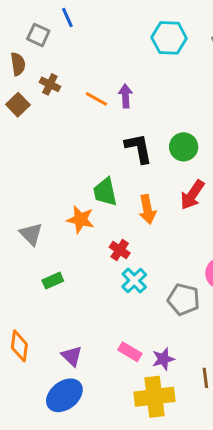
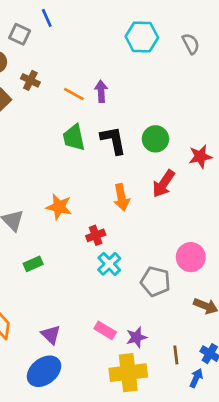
green trapezoid: (105, 192) -> (74, 138), moved
red cross: (120, 250) -> (96, 235), turned 36

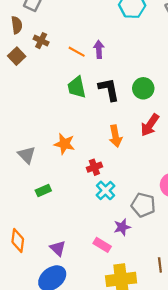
purple star: (136, 337) -> (122, 227), moved

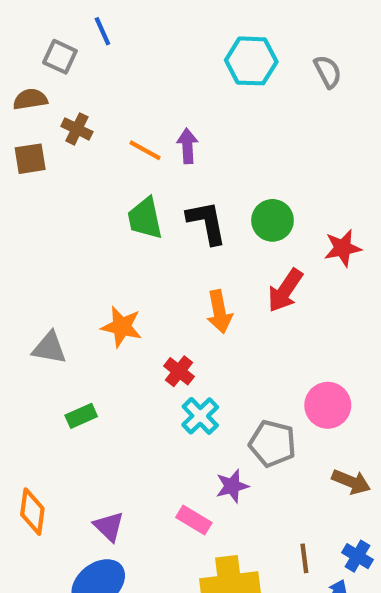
brown semicircle: (17, 25) -> (30, 99), turned -91
brown square: (17, 56) -> (30, 159), turned 35
gray triangle: (27, 155) -> (49, 348), turned -36
red cross: (94, 167) -> (179, 371), turned -32

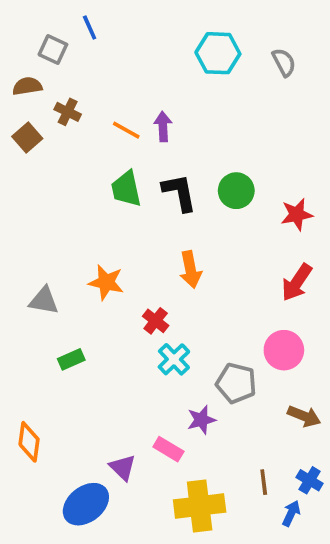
brown square: (30, 159) -> (27, 137), turned -32
red arrow: (285, 291) -> (297, 282), moved
purple triangle: (109, 526) -> (123, 467), moved

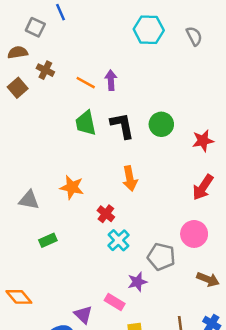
orange diamond: (29, 442) -> (19, 297), turned -48

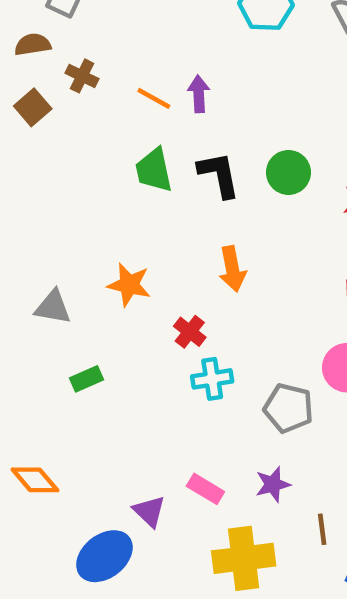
cyan cross: (118, 240) -> (212, 379), turned 35
purple star: (137, 282) -> (273, 484), moved

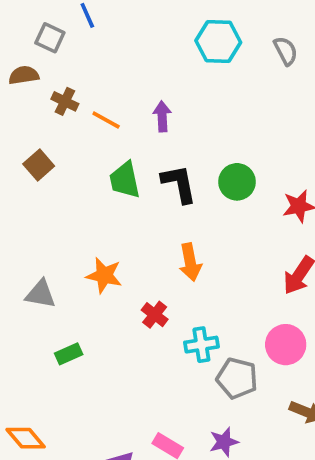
orange line: (154, 98) -> (106, 120), moved
brown square: (33, 107) -> (39, 165), moved
cyan cross: (212, 379) -> (201, 345), moved

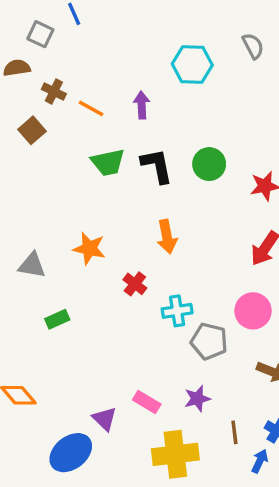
cyan hexagon: (218, 42) -> (192, 65), moved
brown square: (39, 165) -> (32, 130), moved
green trapezoid: (125, 180) -> (108, 162), turned -90

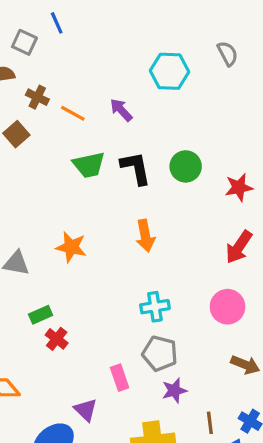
purple arrow: (142, 105) -> (121, 110), turned -40
red cross: (135, 284) -> (57, 339), moved
gray pentagon: (209, 341) -> (160, 353), moved
pink rectangle: (147, 402) -> (120, 378), moved, turned 40

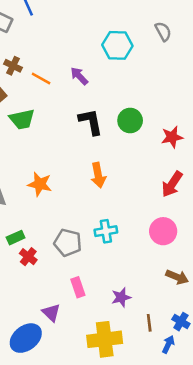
green trapezoid: (89, 165) -> (22, 119), moved
gray pentagon: (160, 353) -> (68, 243), moved

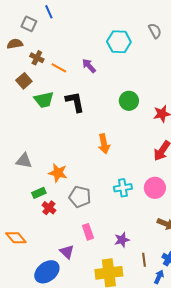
black L-shape: (91, 122) -> (75, 102), moved
orange star: (40, 184) -> (58, 173), moved
cyan cross: (106, 231) -> (123, 188), moved

